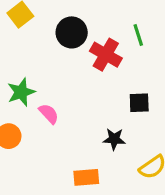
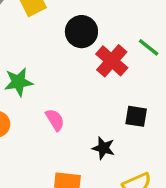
green line: (138, 35) -> (149, 47), turned -45
pink semicircle: (49, 114) -> (55, 120), moved

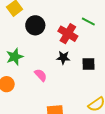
black circle: (81, 32) -> (35, 25), moved
black star: (103, 148) -> (63, 58), moved

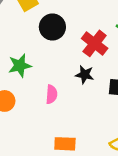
pink semicircle: (41, 75) -> (51, 94), turned 40

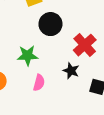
green star: (20, 66) -> (27, 56), moved

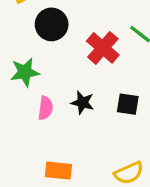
black star: (71, 71) -> (83, 103), moved

